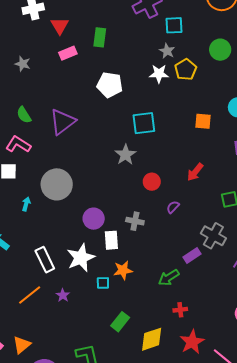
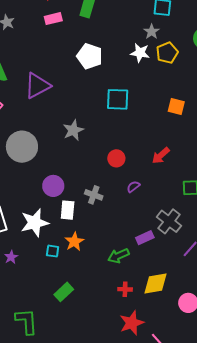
gray star: (125, 155) -> (73, 130), moved
orange star: (123, 270) -> (74, 242), turned -30
yellow diamond: (152, 339) -> (156, 284), moved

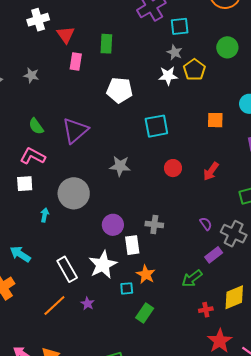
pink rectangle: (53, 19) -> (76, 62), turned -54
gray star: (73, 130) -> (120, 166), turned -30
red circle: (116, 158) -> (173, 168), moved
purple semicircle: (133, 187) -> (206, 224), moved, turned 104
green rectangle: (64, 292) -> (145, 313), moved

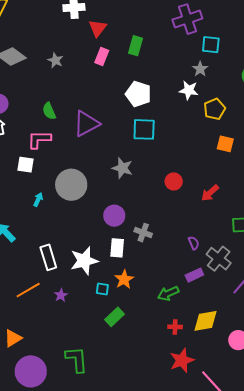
yellow pentagon: (194, 70) -> (215, 109), moved
cyan square: (156, 126) -> (144, 129), moved
pink L-shape: (33, 156) -> (39, 139), turned -40
purple circle: (113, 225) -> (114, 216), moved

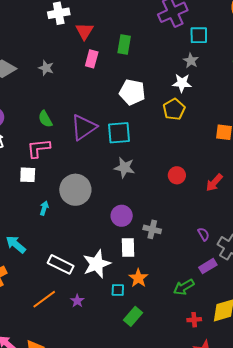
yellow pentagon: (215, 109) -> (174, 109), moved
cyan square: (144, 129) -> (119, 133), moved
white rectangle: (48, 257) -> (61, 264), turned -40

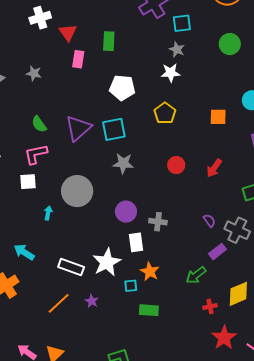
yellow pentagon: (174, 109) -> (165, 113), moved
green rectangle: (133, 316) -> (149, 310), turned 60

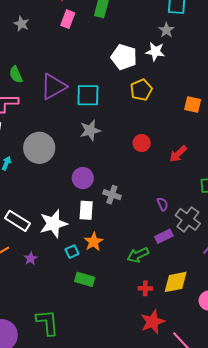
white pentagon: (122, 88) -> (124, 57), moved
gray star: (123, 163) -> (90, 130), turned -30
cyan square: (131, 286) -> (72, 252), turned -32

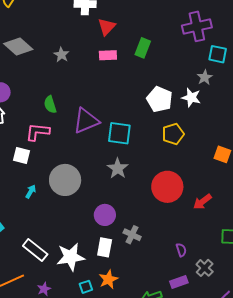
pink rectangle: (68, 19) -> (108, 55), turned 60
gray star: (90, 130) -> (118, 168), turned -30
red circle: (142, 143) -> (167, 187), size x1.8
gray cross: (188, 219) -> (205, 268), size x0.7

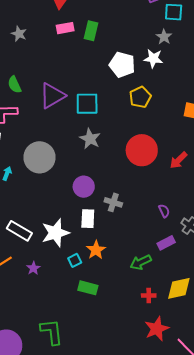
green rectangle: (143, 48) -> (91, 31), moved

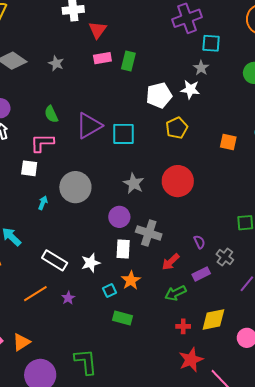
white pentagon: (122, 65) -> (159, 95), turned -30
gray star: (90, 139) -> (134, 183), moved
red arrow: (178, 160) -> (171, 262), moved
gray cross: (113, 202) -> (149, 233), size x1.4
white star: (55, 233) -> (91, 263), size x0.7

